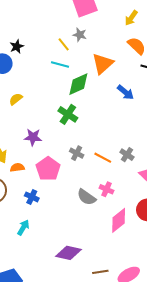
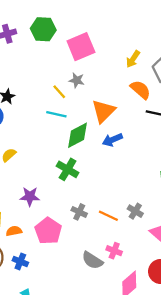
blue arrow: (125, 92) -> (112, 140), moved, turned 120
blue cross: (32, 197) -> (20, 261), moved

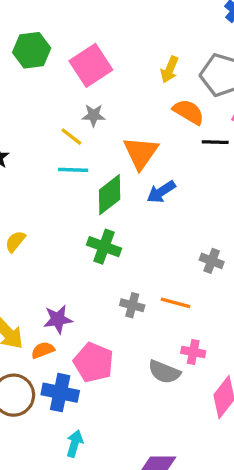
purple star: (30, 196) -> (58, 319), moved
gray cross: (135, 211) -> (212, 261), moved
pink pentagon: (48, 231) -> (94, 362), moved
blue cross: (20, 261) -> (60, 393), size x1.5

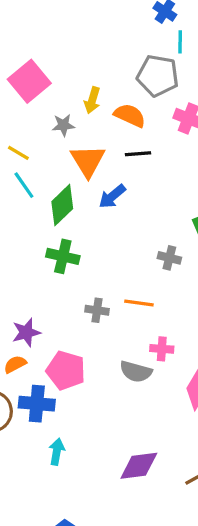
yellow arrow: (170, 69) -> (92, 100), moved
gray star: (94, 115) -> (63, 125), moved
black line: (215, 142) -> (138, 154), moved
cyan line: (73, 170) -> (24, 185), turned 60

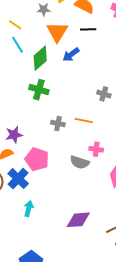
blue cross: (37, 404) -> (18, 179), turned 35

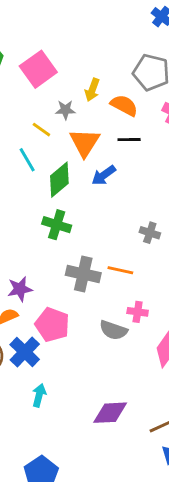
yellow line: (15, 25) -> (41, 130), moved
gray cross: (58, 124) -> (83, 274), size x1.6

